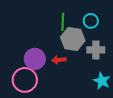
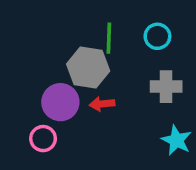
gray hexagon: (73, 39) -> (88, 67), moved
pink circle: (25, 80) -> (43, 139), size x0.6

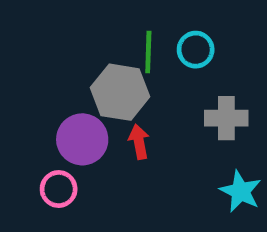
cyan circle: (157, 36) -> (196, 50), moved
red arrow: (102, 104) -> (139, 142), turned 85

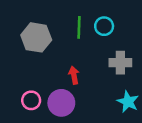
gray hexagon: (120, 92) -> (36, 37), moved
purple circle: (82, 139) -> (61, 103), moved

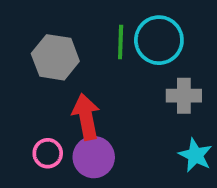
cyan circle: (104, 26) -> (159, 40), size x1.6
red arrow: (74, 75) -> (86, 117), moved, size x1.6

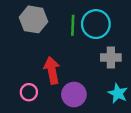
gray hexagon: (55, 57) -> (33, 19), moved
purple circle: (94, 157) -> (74, 95), moved

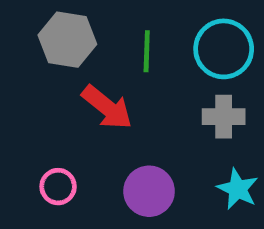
cyan circle: (96, 24) -> (224, 49), moved
red arrow: (52, 70) -> (107, 107), moved, turned 140

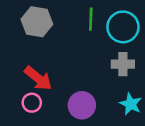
green line: (147, 51) -> (91, 19), moved
red arrow: (107, 107) -> (38, 78), moved

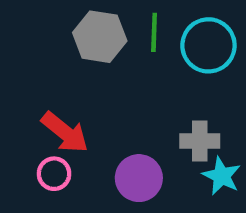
gray hexagon: (37, 22) -> (100, 37), moved
gray cross: (123, 64) -> (200, 141), moved

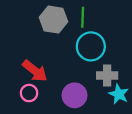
cyan circle: (208, 45) -> (91, 46), moved

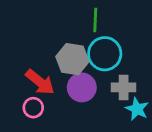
gray hexagon: (54, 20) -> (72, 59), moved
purple circle: (74, 95) -> (82, 87), moved

